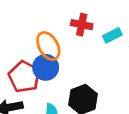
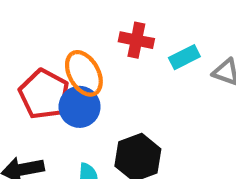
red pentagon: (24, 77) -> (44, 94), moved

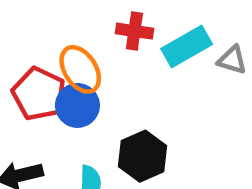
cyan rectangle: (184, 57) -> (187, 46), size x1.5

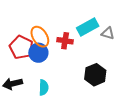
red cross: (134, 31) -> (65, 41), moved
black hexagon: (143, 156) -> (95, 75), moved

